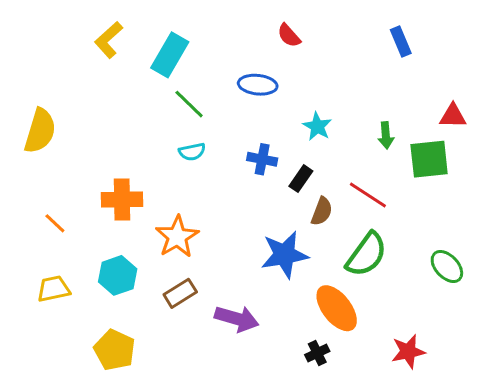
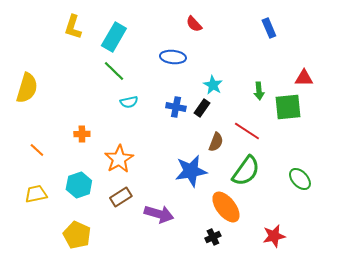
yellow L-shape: (109, 40) -> (73, 27), turned -30
green line: (189, 104) -> (114, 71), moved
black rectangle: (301, 179) -> (202, 108), moved
orange cross: (122, 199) -> (82, 134), size x0.6

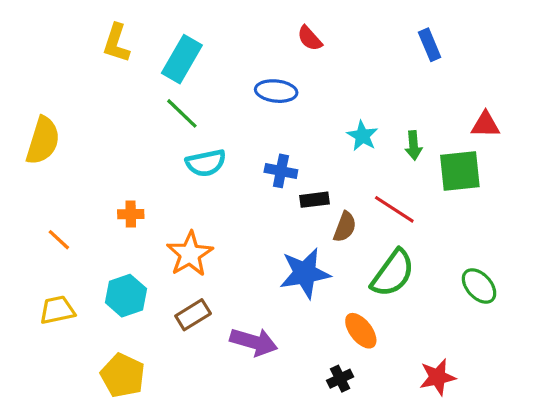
cyan star: (213, 85) -> (362, 136), moved
cyan semicircle: (129, 102) -> (206, 163), size x1.4
black rectangle: (202, 108) -> (314, 200), moved, turned 48
orange ellipse: (226, 207) -> (361, 331), size x0.7

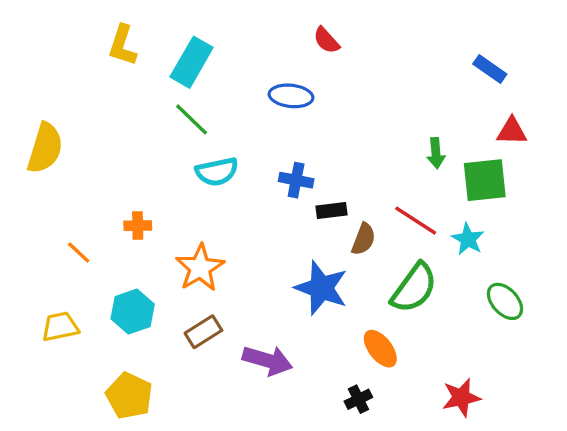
blue rectangle: (430, 45) -> (490, 69), moved, turned -32
cyan star: (362, 136) -> (468, 239), moved
orange line: (59, 240) -> (79, 253), moved
blue star: (305, 273) -> (321, 288), turned 30

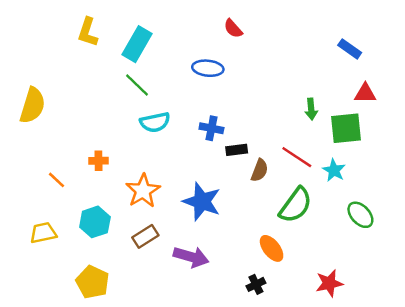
blue star: (321, 288) -> (202, 202), moved

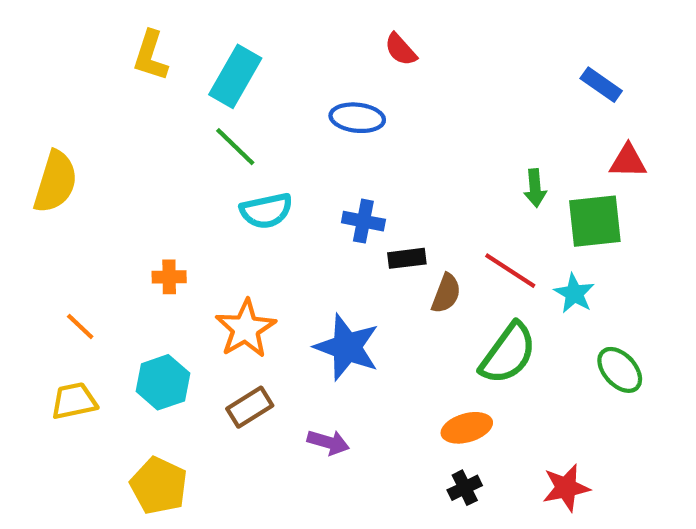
orange line: (56, 180) -> (80, 327), moved
orange ellipse: (272, 248) -> (467, 428), turned -68
purple arrow: (191, 257) -> (328, 442), size x0.7
black cross: (256, 284) -> (465, 488), moved

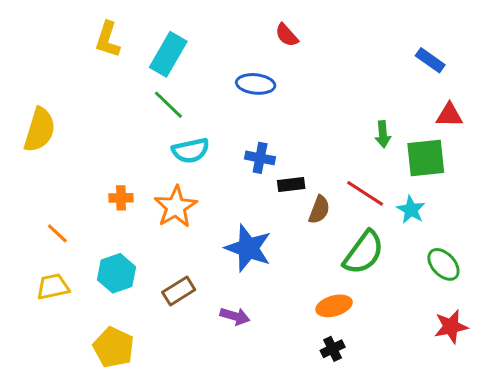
orange star: (246, 329) -> (176, 207), moved
red star: (566, 488) -> (451, 327), moved

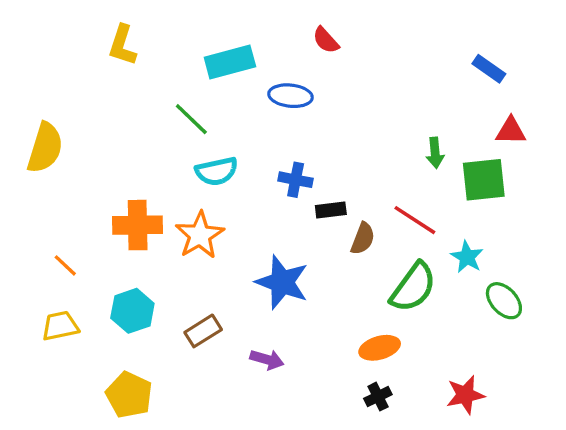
cyan rectangle: (168, 54) -> (230, 62), moved, turned 45
orange cross: (121, 198) -> (138, 225), size x1.8
cyan star: (411, 210) -> (467, 257), moved
red star: (451, 327) -> (465, 395), moved

